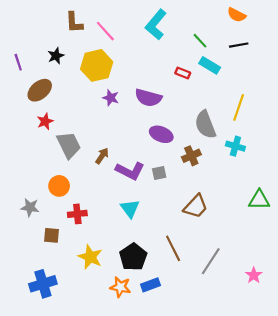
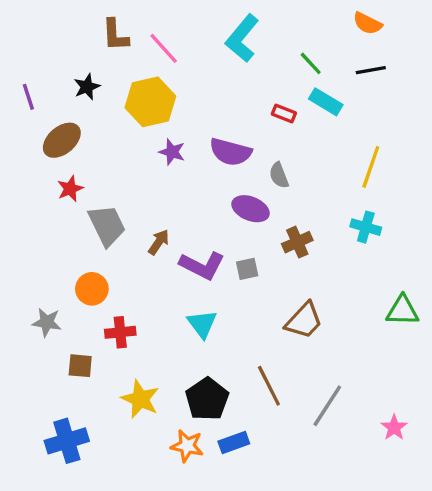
gray semicircle: (205, 125) -> (279, 175), moved, size x0.6

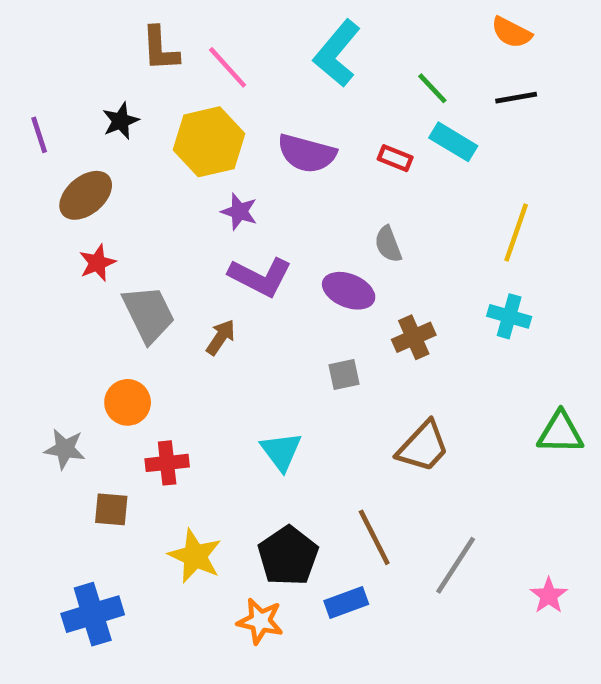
purple semicircle: (230, 152) -> (307, 153), moved
purple L-shape: (202, 265) -> (260, 277), moved
blue rectangle: (234, 443) -> (346, 602), moved

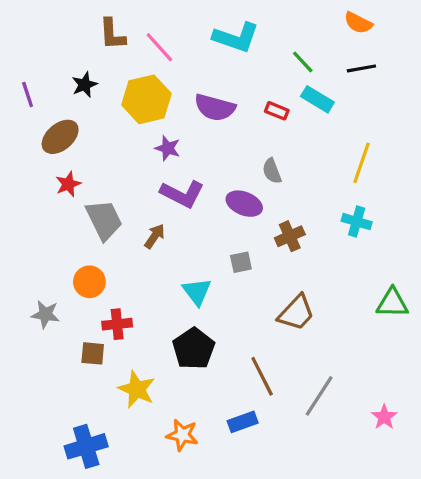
cyan L-shape: (337, 53) -> (236, 37), turned -111
cyan triangle: (281, 451) -> (197, 292), moved
brown square: (111, 509) -> (93, 353), moved
black pentagon: (288, 556) -> (194, 349), moved
blue cross: (93, 614) -> (86, 446), moved

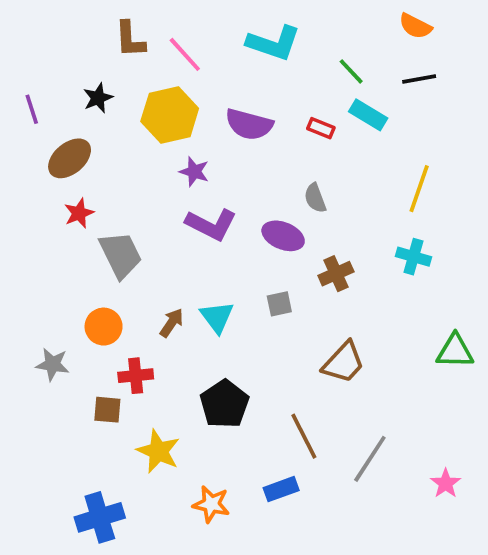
brown arrow: (155, 236) -> (172, 323), moved
cyan triangle: (197, 292) -> (217, 317), moved

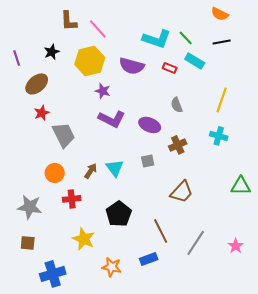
cyan L-shape: (274, 43) -> (157, 39), moved
gray semicircle: (315, 198) -> (177, 105), moved
gray star: (53, 364) -> (30, 207), moved, size x1.4
brown square: (107, 410) -> (28, 243), moved
pink star: (446, 483) -> (236, 246), moved

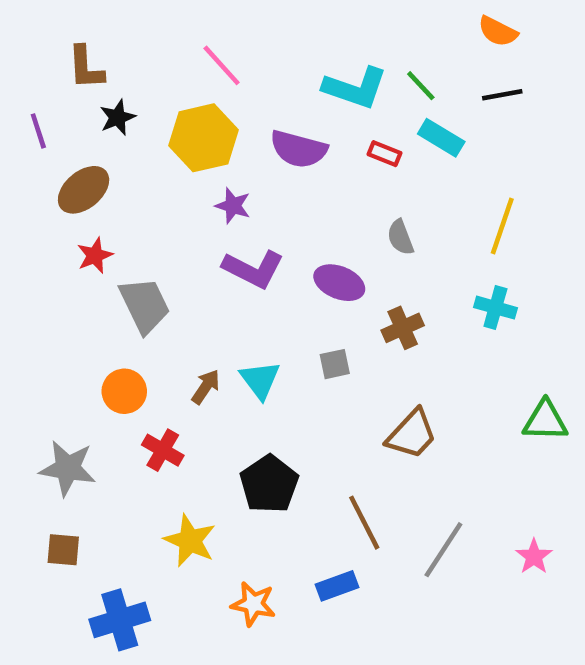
brown L-shape: (69, 21) -> (86, 68), moved
red cross: (72, 199) -> (163, 450), turned 36

